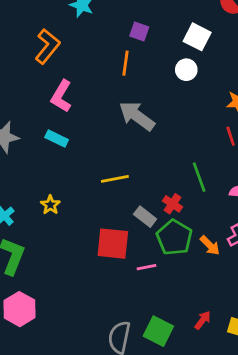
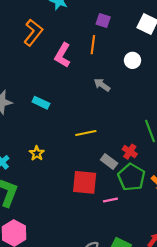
white circle: (186, 70) -> (132, 60), moved
pink L-shape: (61, 96) -> (63, 55), moved
gray arrow: (137, 116) -> (102, 85), size x0.6

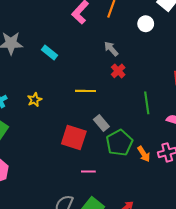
white circle: (132, 60) -> (146, 24), moved
red cross: (130, 152) -> (118, 71), moved
pink line: (110, 200) -> (88, 171), moved

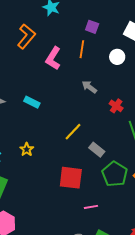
red cross: (118, 71) -> (116, 106), moved
yellow line: (85, 91) -> (73, 132), turned -36
gray rectangle: (101, 123) -> (97, 150), moved

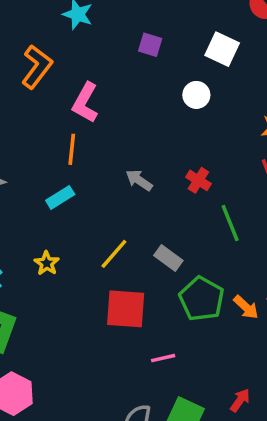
orange line: (82, 49) -> (72, 149), moved
gray arrow: (89, 87) -> (139, 180), moved
cyan rectangle: (32, 102) -> (60, 197), moved, turned -56
yellow line: (73, 132) -> (114, 254), moved

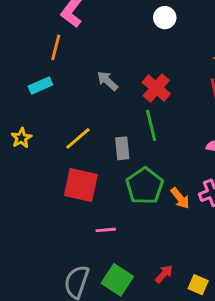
red cross: (198, 180) -> (156, 88), size x1.4
green line: (230, 223) -> (151, 125), moved
gray rectangle: (168, 258) -> (122, 148), turned 40

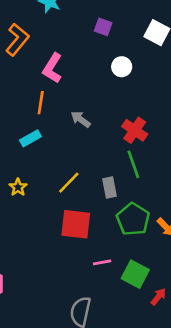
white circle: (165, 18) -> (122, 67), moved
gray arrow: (107, 81) -> (81, 119), moved
green square: (117, 280) -> (135, 274), moved

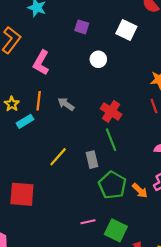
orange line: (41, 103) -> (39, 101), moved
yellow star: (18, 187) -> (12, 104), moved
red square: (76, 224) -> (22, 194), moved

